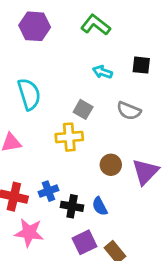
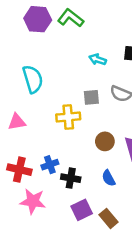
green L-shape: (96, 25) -> (71, 18), moved
gray square: (83, 109) -> (91, 97), moved, turned -35
blue semicircle: (100, 206) -> (109, 178), moved

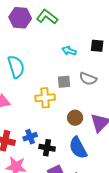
blue semicircle: (109, 178) -> (78, 148), size x1.6

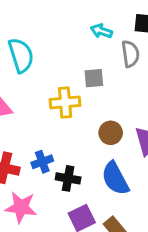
gray semicircle: (88, 79) -> (130, 54), moved, turned -120

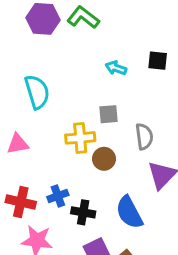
gray semicircle: (130, 54) -> (144, 136), moved
brown circle: (111, 133) -> (104, 159), moved

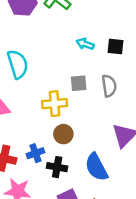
black square: (158, 61) -> (115, 46), moved
gray semicircle: (144, 136) -> (109, 86), moved
brown circle: (104, 159) -> (63, 134), moved

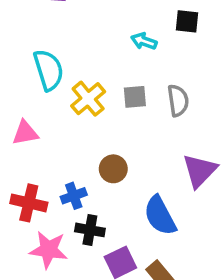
black square: (115, 46) -> (187, 21), moved
yellow cross: (54, 104) -> (88, 99), moved, turned -35
black cross: (57, 167) -> (90, 230), moved

